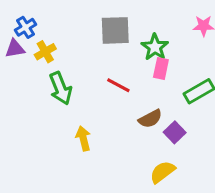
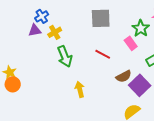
green star: (155, 47) -> (141, 28), moved
pink rectangle: (161, 68) -> (131, 43), turned -48
purple square: (175, 132) -> (140, 85), size x1.5

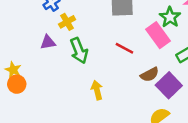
purple triangle: (35, 30) -> (48, 42), moved
pink rectangle: (131, 43) -> (158, 35), size x1.5

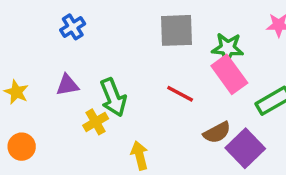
green star: (170, 17) -> (228, 48), moved, turned -30
yellow cross: (67, 22) -> (96, 122), moved
yellow star: (13, 70) -> (16, 92), moved

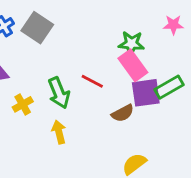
gray square: (177, 30) -> (37, 28), moved, turned 36
green arrow: (113, 97) -> (59, 93), moved
purple square: (245, 148) -> (146, 93), moved, turned 36

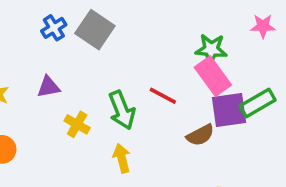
yellow cross: (23, 104) -> (77, 124), turned -30

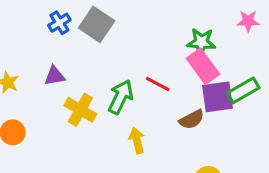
green arrow: (122, 110) -> (121, 97), turned -132
yellow cross: (77, 124) -> (80, 110), size x1.4
yellow arrow: (122, 158) -> (137, 140), moved

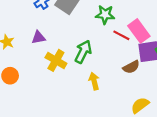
green star: (201, 42) -> (105, 15), moved
red line: (158, 84) -> (121, 35), moved

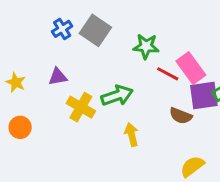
green arrow: (83, 52) -> (117, 96), turned 45
brown semicircle: (131, 67) -> (181, 116), turned 49

